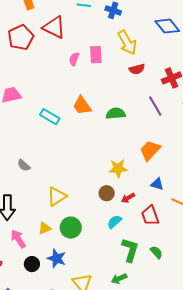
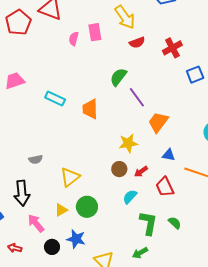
orange trapezoid: (82, 106) -> (90, 109), moved, turned 40
purple line: (155, 106) -> (137, 97), moved
green semicircle: (116, 113) -> (118, 77), moved, turned -42
gray semicircle: (24, 165) -> (36, 159), moved, turned -48

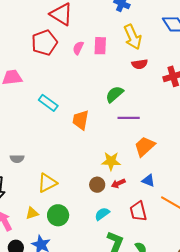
red pentagon: (18, 22) -> (44, 43), moved
purple line: (137, 97) -> (129, 118), turned -65
red arrow: (141, 172) -> (118, 183), moved

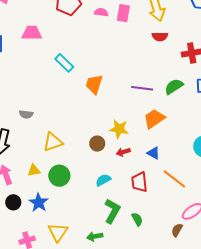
pink semicircle: (78, 48) -> (101, 12), turned 64
green semicircle: (115, 94) -> (174, 87), moved
brown circle: (97, 185) -> (97, 144), moved

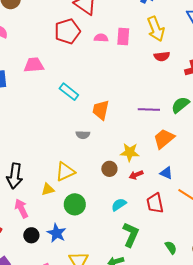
gray semicircle: (26, 114) -> (83, 135), moved
yellow triangle: (34, 170) -> (48, 189), moved
green semicircle: (137, 219) -> (171, 248), moved

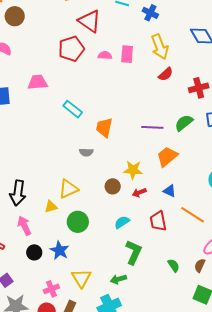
red semicircle: (162, 56) -> (166, 74), turned -35

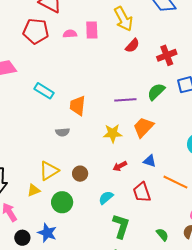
red pentagon: (71, 49) -> (36, 31), turned 30
yellow star: (133, 170) -> (113, 133), moved
brown circle: (113, 186) -> (80, 174), moved

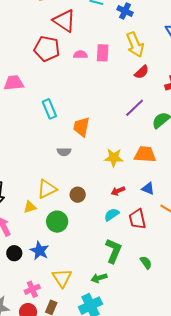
cyan rectangle: (44, 91) -> (49, 109), turned 30
purple line: (125, 100) -> (135, 108), moved, turned -45
orange trapezoid: (143, 127) -> (145, 154), turned 45
cyan semicircle: (106, 198) -> (112, 215), moved
green semicircle: (162, 235) -> (146, 263), moved

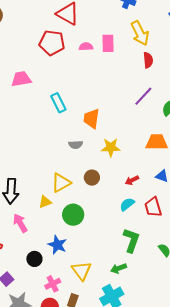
red semicircle: (142, 72) -> (148, 60), turned -49
yellow star: (114, 158) -> (111, 147), moved
brown circle: (78, 195) -> (92, 178), moved
black circle: (14, 253) -> (34, 259), moved

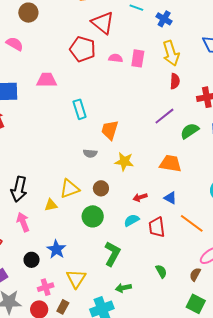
green circle: (73, 215) -> (93, 216), moved
green L-shape: (131, 240) -> (112, 254), moved
green arrow: (119, 268) -> (123, 288), moved

